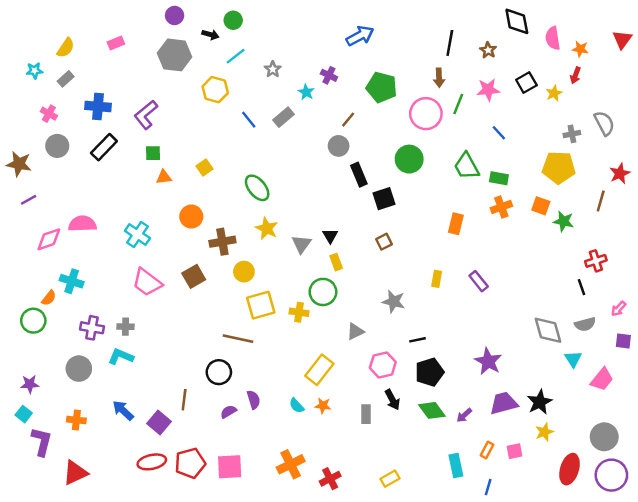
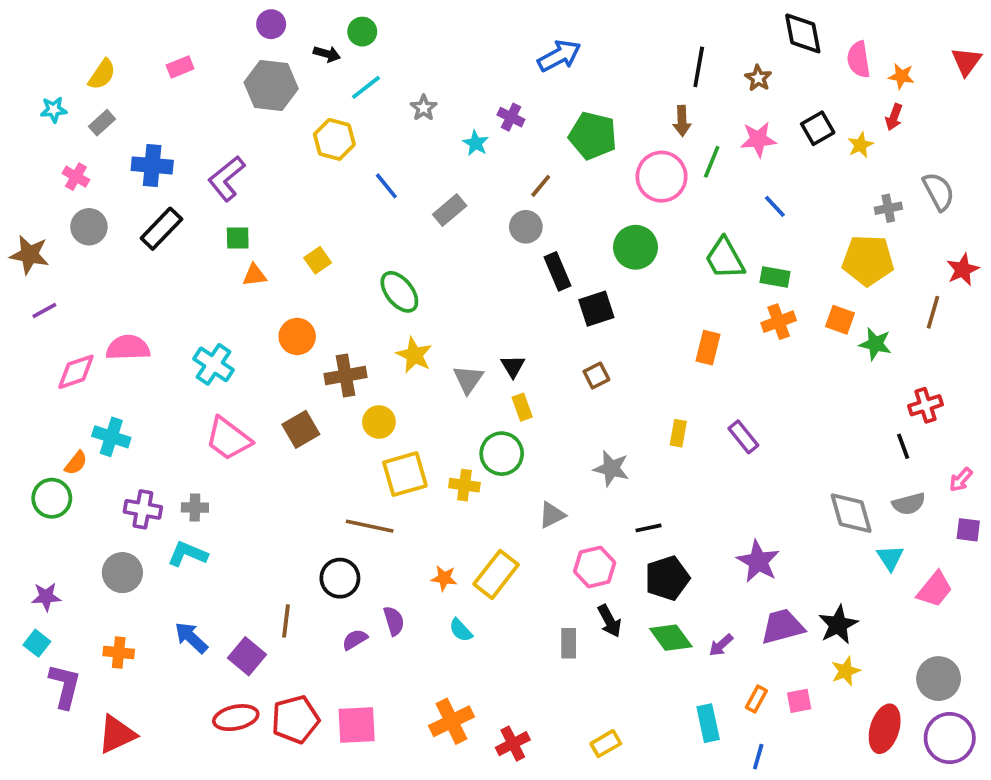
gray rectangle: (283, 117) -> (450, 210), moved
orange star: (323, 406) -> (444, 578), moved

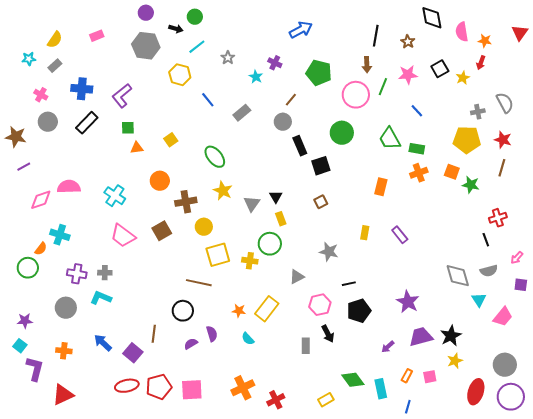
red star: (963, 270) -> (503, 140), moved, turned -30
green diamond: (671, 638) -> (353, 380), moved

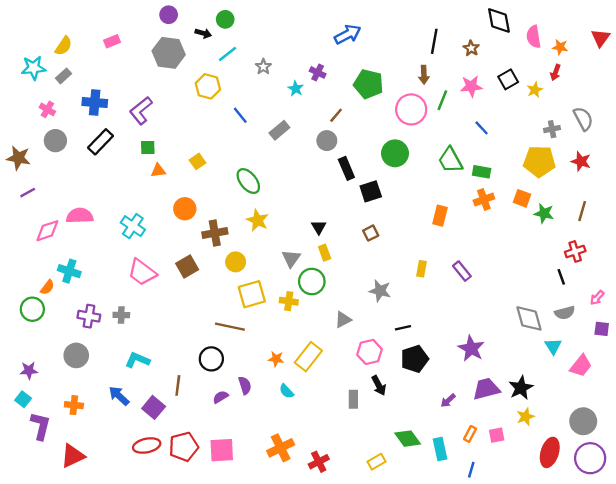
cyan star: (29, 59) -> (33, 68), size x1.5
brown line: (502, 168) -> (582, 211), moved
gray triangle: (252, 204) -> (291, 258), moved
cyan L-shape: (101, 298) -> (137, 360), moved

